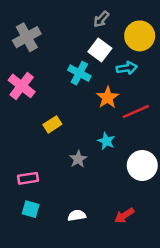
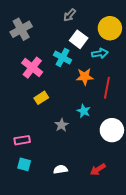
gray arrow: (101, 19) -> (70, 15), moved
pink cross: (22, 86) -> (32, 68), moved
orange star: (108, 97) -> (85, 77), turned 30
red line: (136, 112) -> (107, 88), turned -55

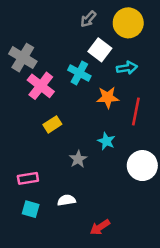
yellow circle: (110, 28) -> (128, 23), moved
gray cross: (21, 29) -> (23, 58), moved, turned -30
white semicircle: (60, 169) -> (67, 200), moved
red arrow: (98, 169) -> (100, 227), moved

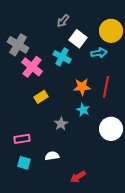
gray arrow: (88, 19) -> (63, 21), moved
yellow circle: (128, 23) -> (111, 31), moved
orange star: (108, 97) -> (82, 87), moved

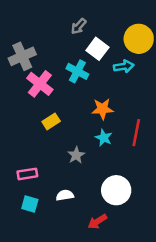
gray cross: (18, 45) -> (22, 56), turned 35
red line: (106, 87) -> (136, 133), moved
white circle: (111, 129) -> (116, 190), moved

